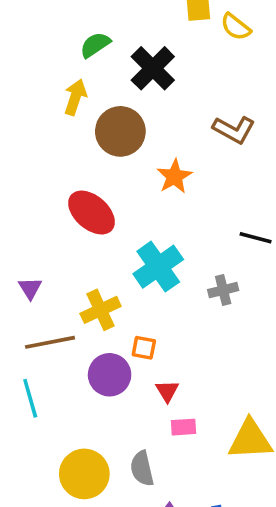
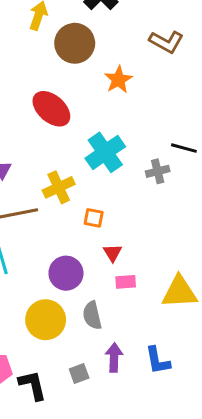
black line: (256, 238) -> (184, 148), moved
purple circle: (110, 375) -> (66, 273), moved

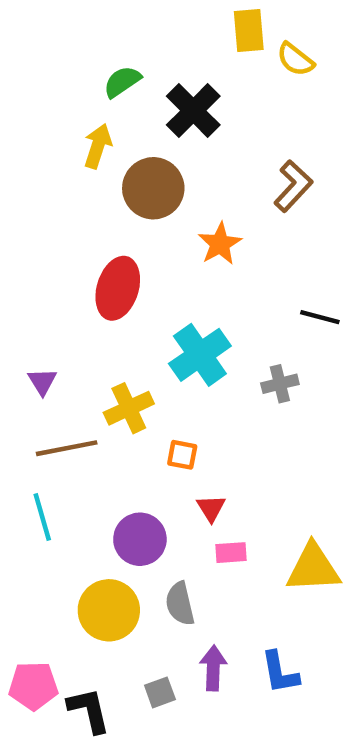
brown L-shape: (166, 42) -> (293, 186), turned -76
red ellipse: (51, 109) -> (118, 288), turned 66
black line: (184, 148) -> (320, 317), moved

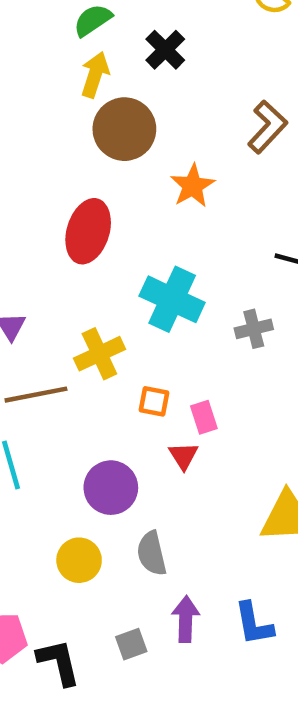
black cross: (193, 111) -> (165, 50), size x0.7
yellow arrow: (98, 146) -> (95, 75), moved
cyan cross: (200, 355) -> (172, 299), turned -30
pink rectangle: (231, 553) -> (204, 417), moved, turned 76
yellow circle: (109, 610) -> (79, 560), size x0.7

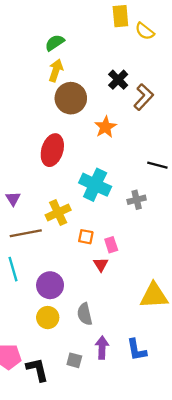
black cross: (165, 50) -> (118, 80), moved
purple circle: (111, 488) -> (50, 285), moved
gray square: (131, 644) -> (74, 360), turned 35

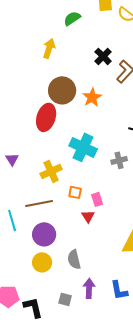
green semicircle: (55, 43) -> (72, 18), moved
brown circle: (71, 98) -> (62, 90), moved
brown line: (26, 233) -> (39, 203), moved

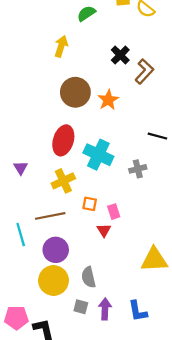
red ellipse: (46, 117) -> (63, 140), moved
yellow circle: (42, 262) -> (53, 281), size x1.4
gray square: (65, 299) -> (81, 307), moved

